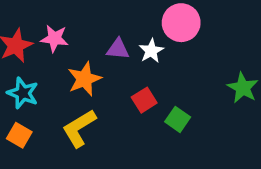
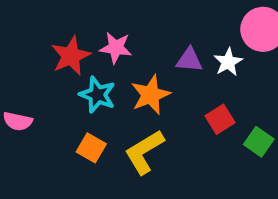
cyan star: (23, 93) -> (97, 95), moved
orange square: (19, 135) -> (91, 148), moved

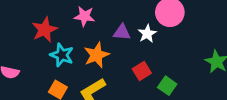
pink star: (116, 48) -> (85, 16), moved

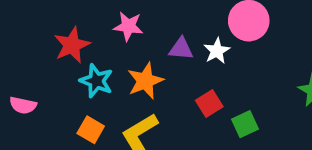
green square: (167, 86) -> (245, 124), turned 30

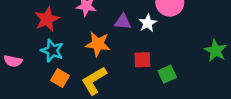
cyan star: (96, 81) -> (52, 51), moved
orange star: (145, 81) -> (98, 44), turned 30
red square: (209, 103) -> (142, 60), turned 30

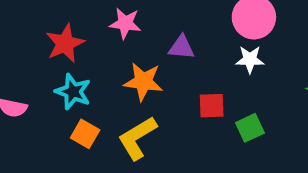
white star: (148, 23) -> (250, 59), moved, turned 30

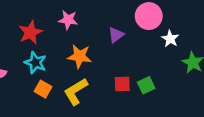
purple triangle: (182, 47) -> (116, 35), moved, turned -42
white star: (250, 59) -> (170, 39), moved, turned 30
red square: (212, 106) -> (122, 84), moved

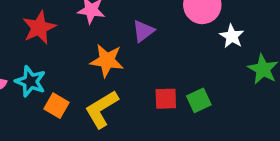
purple triangle: (116, 35) -> (143, 31), moved
cyan star: (35, 63) -> (30, 81), moved

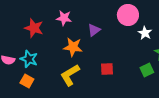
red star: (39, 28) -> (34, 28), turned -30
green square: (199, 100) -> (147, 70), moved
orange square: (56, 106) -> (27, 81), moved

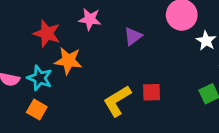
orange star: (73, 47) -> (68, 61), moved
yellow L-shape: (70, 75) -> (117, 101), moved

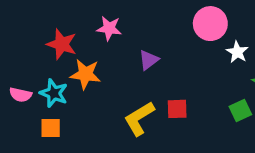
purple triangle: (133, 36) -> (149, 60), moved
orange square: (37, 110) -> (51, 128), turned -30

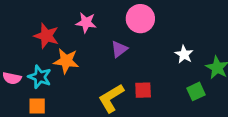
pink circle: (210, 24) -> (140, 19), moved
white star: (237, 52) -> (184, 54), moved

